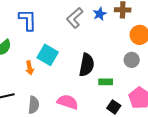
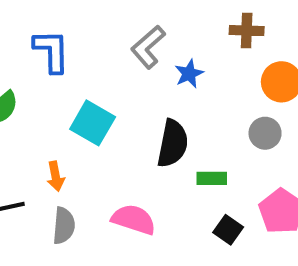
blue star: (100, 14) -> (189, 74), moved
orange arrow: (30, 68) -> (56, 176), moved

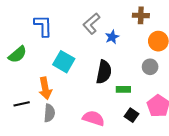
orange arrow: (56, 176) -> (45, 88), size x1.5
pink semicircle: (134, 219) -> (94, 118), moved

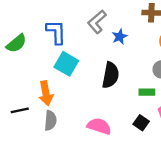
blue L-shape: (43, 26) -> (56, 32), moved
green semicircle: (17, 54) -> (16, 43), moved
green rectangle: (123, 89) -> (147, 92), moved

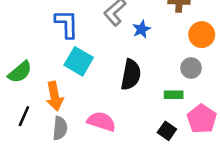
green semicircle: (16, 43) -> (20, 72), moved
black line: (20, 110) -> (24, 116), turned -54
pink semicircle: (99, 126) -> (101, 121), moved

